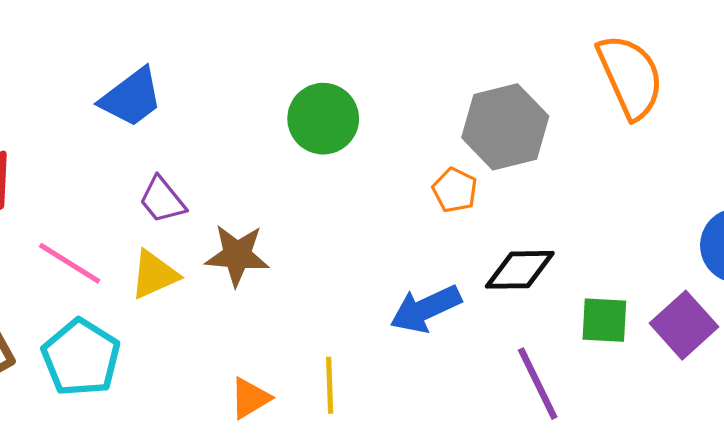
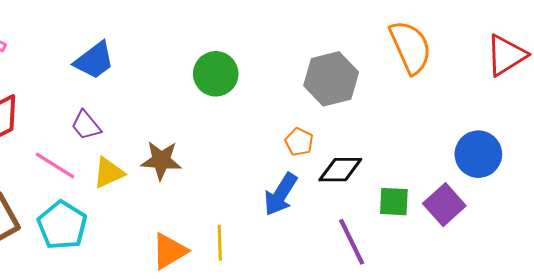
orange pentagon: (455, 190) -> (299, 142), moved
purple trapezoid: (162, 200) -> (86, 125), moved
blue arrow: (426, 309) -> (281, 194), turned -33
orange triangle: (250, 398) -> (169, 251), size x1.4

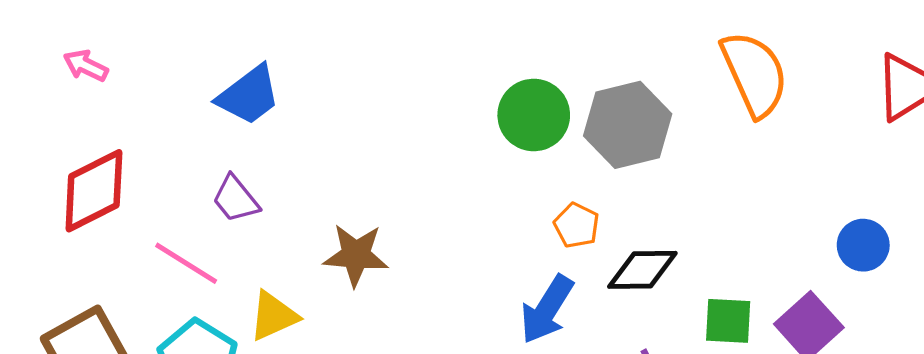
green circle: (216, 74) -> (534, 115), moved
blue circle: (478, 154) -> (863, 245), size x0.7
yellow triangle: (109, 173) -> (273, 316), moved

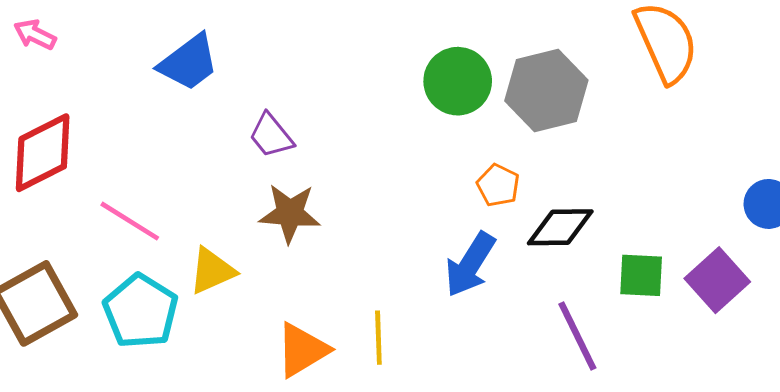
purple trapezoid: (236, 199) -> (271, 136), moved

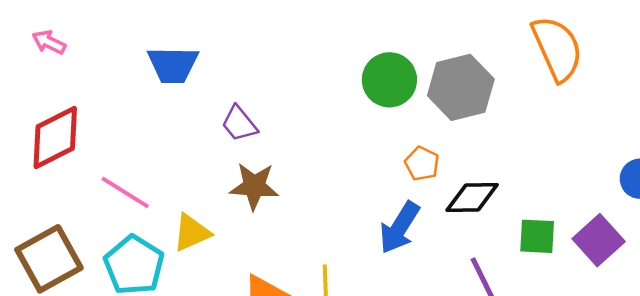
blue trapezoid: (189, 62) -> (173, 65), turned 38

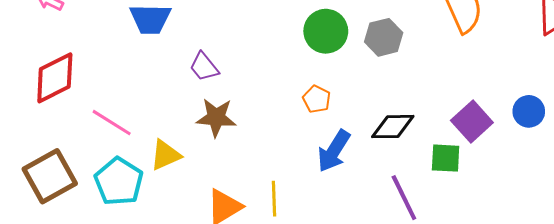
gray hexagon: (461, 87) -> (384, 37), size x0.7
orange pentagon: (422, 164) -> (317, 99), moved
purple square: (599, 240) -> (472, 122), moved

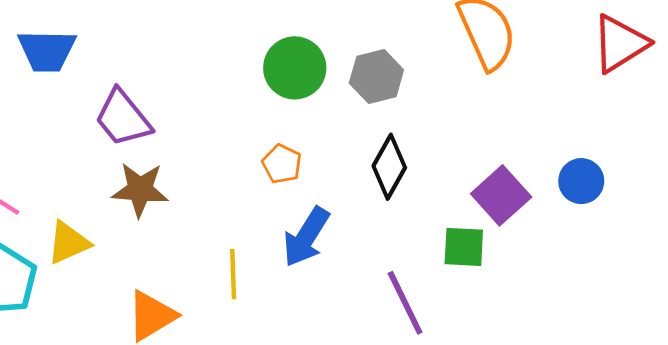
purple trapezoid: (204, 67) -> (123, 118), size x1.4
black diamond: (393, 127) -> (389, 167), moved, turned -60
yellow line: (274, 199) -> (233, 274), moved

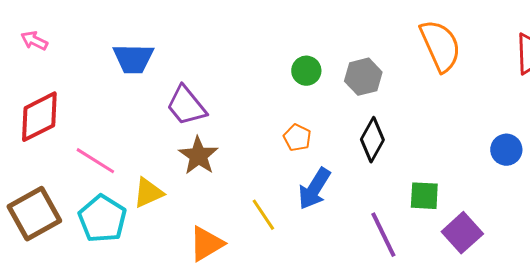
green circle: (295, 68) -> (306, 71), size x0.7
brown star: (140, 190) -> (198, 156), turned 30
purple square: (501, 195) -> (462, 233), moved
yellow line: (233, 274) -> (263, 215), turned -32

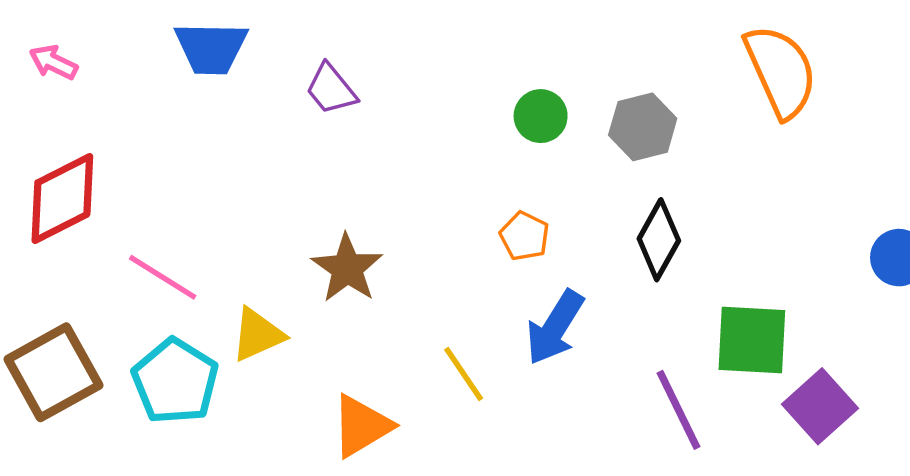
blue trapezoid: (133, 59) -> (211, 48), moved
purple trapezoid: (186, 106) -> (331, 89), moved, size x0.7
green square: (424, 196) -> (752, 340), size x1.4

